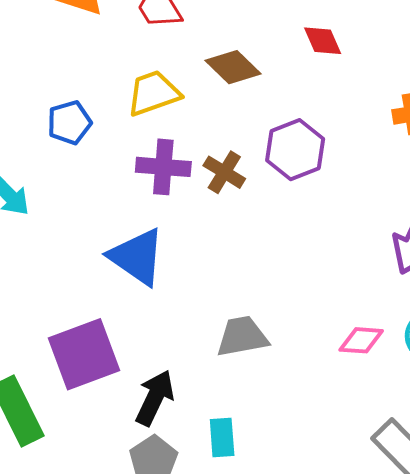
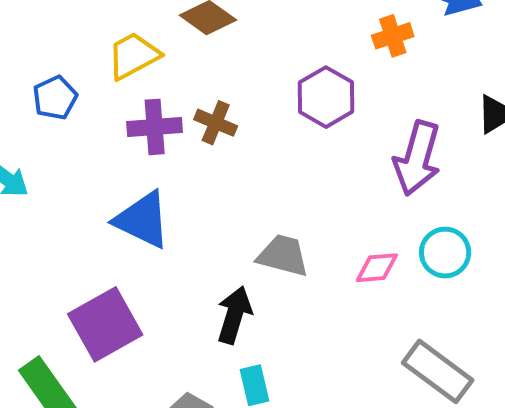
purple hexagon: (295, 150) -> (326, 97), moved
gray trapezoid: (242, 336) -> (283, 256), moved, turned 34
black arrow: (155, 398) -> (234, 315), moved

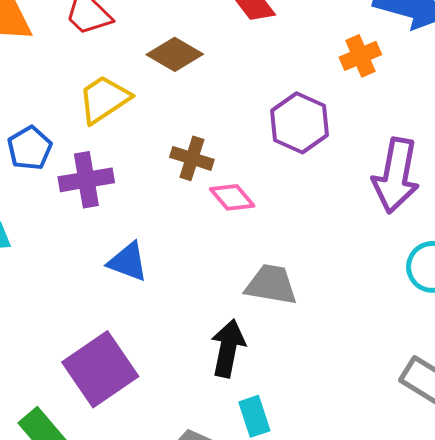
purple cross: (155, 127) -> (86, 180), moved
blue triangle: (142, 220) -> (128, 262), size x0.7
pink diamond: (377, 268) -> (232, 197), moved, turned 60

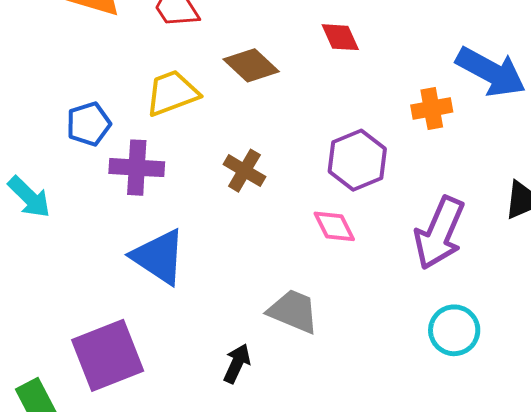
pink diamond: (232, 197) -> (334, 226), moved
blue triangle: (128, 262) -> (159, 257), size x1.4
black arrow: (228, 348) -> (237, 364), size x0.7

